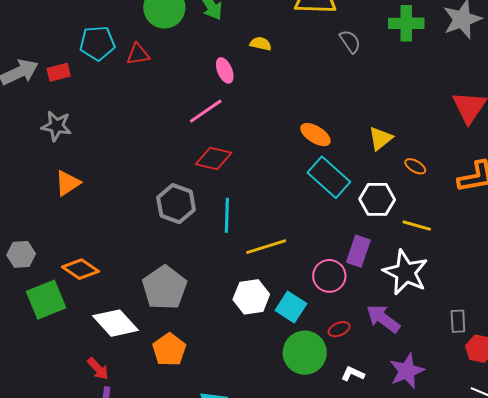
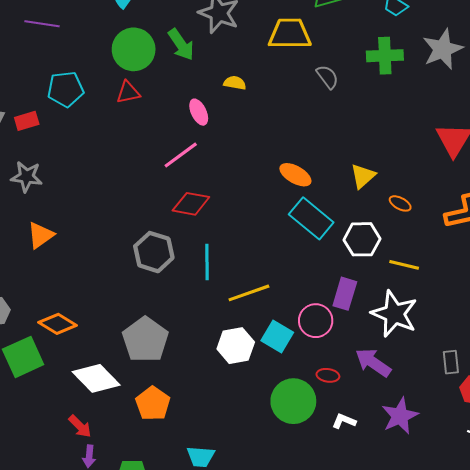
red triangle: (138, 54) -> (128, 92), moved
cyan square: (291, 307) -> (277, 337), moved
red ellipse: (339, 329) -> (328, 375), turned 35

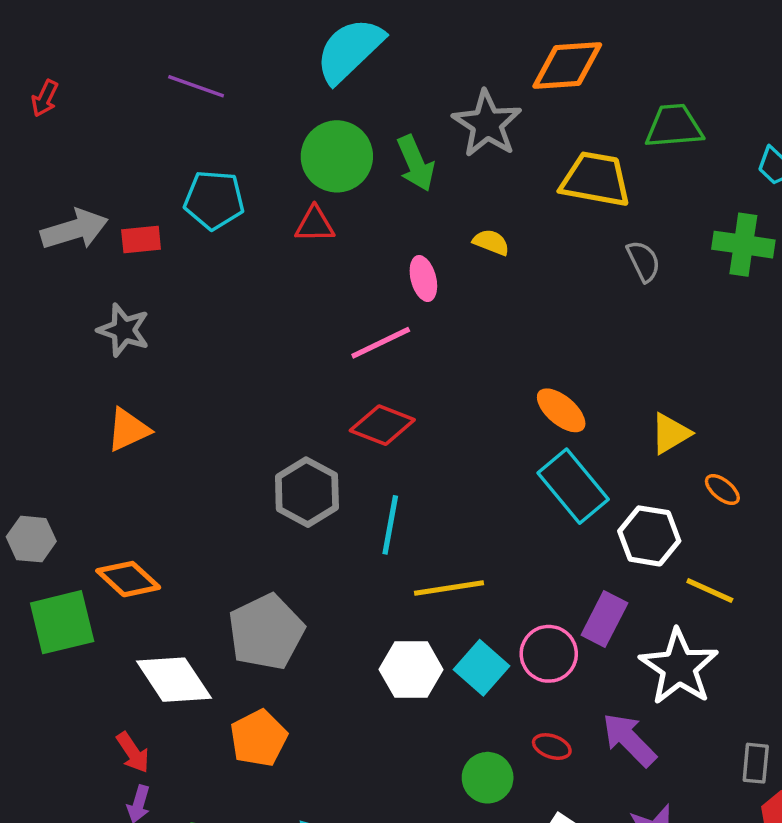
green circle: (293, 401) -> (488, 778), size x0.7

